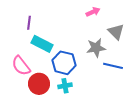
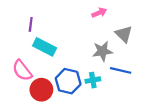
blue hexagon: (64, 63) -> (68, 81), moved
cyan cross: (65, 86) -> (93, 80), moved

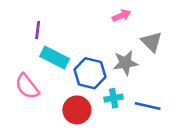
blue line: (121, 70) -> (148, 106), moved
blue hexagon: (68, 81) -> (90, 73), moved
red circle: (41, 90) -> (77, 110), moved

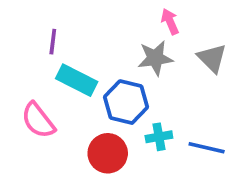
pink arrow: (121, 16) -> (170, 21), turned -90
gray star: (125, 63) -> (155, 58), moved

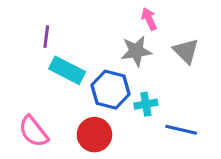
pink semicircle: (38, 120) -> (33, 131), moved
cyan cross: (159, 137) -> (146, 104), moved

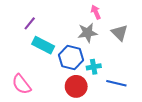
purple line: (46, 37) -> (30, 23), turned 32
red circle: (94, 135) -> (76, 86), moved

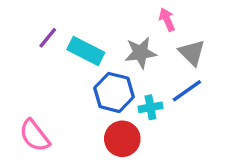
pink arrow: (96, 12) -> (167, 20), moved
cyan rectangle: (43, 45) -> (86, 51), moved
blue line: (116, 83) -> (187, 91), moved, turned -48

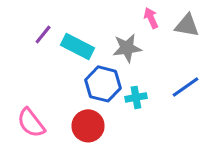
gray triangle: (192, 53) -> (187, 25), moved, turned -35
blue line: (187, 91) -> (185, 87), moved
red circle: (122, 139) -> (88, 126), moved

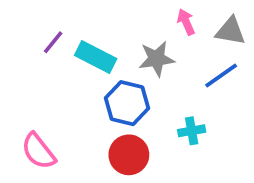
blue line: (185, 87) -> (221, 75), moved
cyan cross: (136, 97) -> (192, 131), moved
red circle: (88, 126) -> (129, 155), moved

